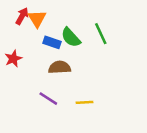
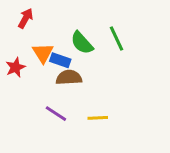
orange triangle: (37, 19) -> (43, 53), moved
blue rectangle: (52, 42) -> (60, 60), moved

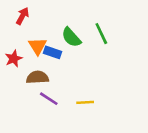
brown semicircle: (69, 77) -> (37, 77), moved

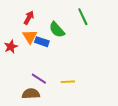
red arrow: (22, 16) -> (29, 18), moved
green line: (101, 34) -> (83, 17), moved
brown semicircle: (37, 77) -> (31, 94), moved

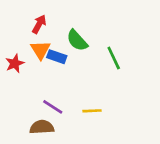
green line: (83, 17) -> (114, 58), moved

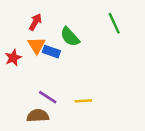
green line: (114, 58) -> (114, 23), moved

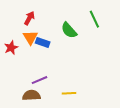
green semicircle: (70, 37) -> (69, 30), moved
purple line: (48, 97) -> (40, 80), turned -56
yellow line: (83, 101) -> (69, 93), moved

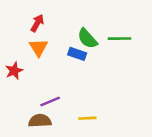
green line: (94, 19) -> (119, 39), moved, turned -66
blue rectangle: (43, 43) -> (77, 54), moved
red star: (11, 48) -> (14, 71), moved

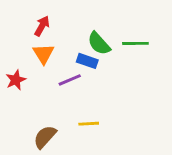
purple line: (50, 101) -> (70, 80), moved
yellow line: (87, 118) -> (89, 124), moved
brown semicircle: (40, 121) -> (45, 137), turned -45

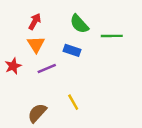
green semicircle: (99, 43) -> (79, 24), moved
purple line: (70, 80) -> (47, 68), moved
yellow line: (89, 124) -> (73, 102), turned 63

